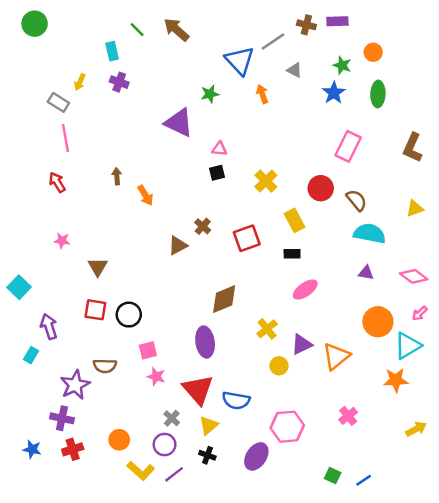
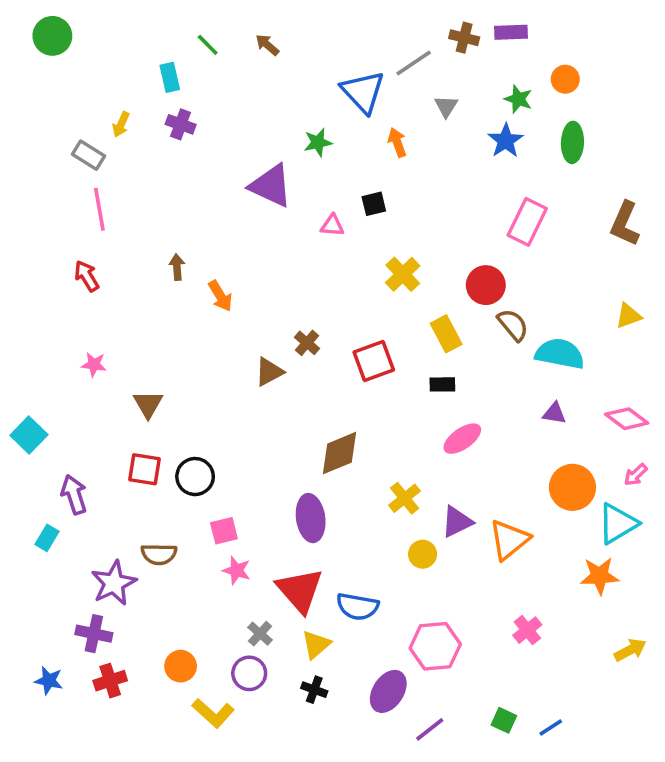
brown arrow: (176, 30) -> (267, 45), size x0.6
gray triangle: (294, 70) -> (446, 106), turned 35
black square: (217, 173) -> (374, 204), moved
brown semicircle: (356, 200) -> (513, 325), moved
purple line: (174, 474) -> (430, 729), moved

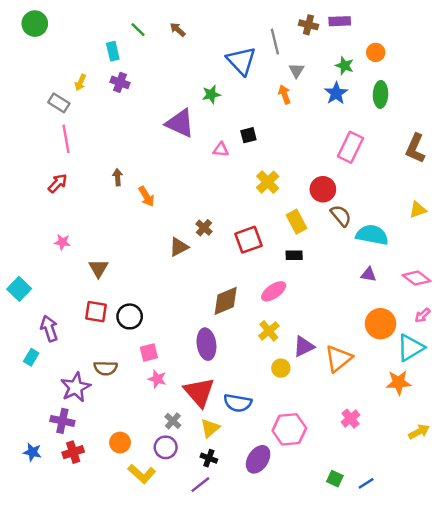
gray line: (414, 63) -> (275, 42), turned -70
orange arrow: (397, 142) -> (284, 94), moved
red arrow: (87, 276) -> (58, 183), turned 75
pink ellipse: (462, 439) -> (274, 291), moved
purple line: (430, 729) -> (200, 485), moved

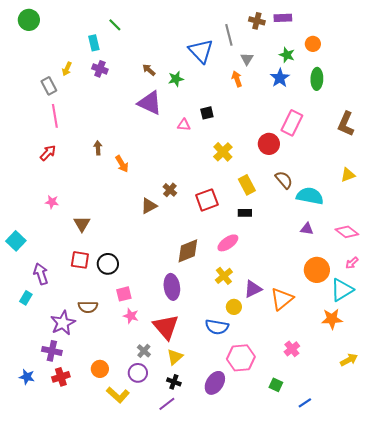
brown arrow: (178, 30) -> (149, 70), moved
gray rectangle: (59, 103) -> (49, 86), turned 30
red circle: (323, 189) -> (269, 144), moved
blue semicircle: (238, 403) -> (217, 327), moved
green square: (335, 479) -> (276, 385), moved

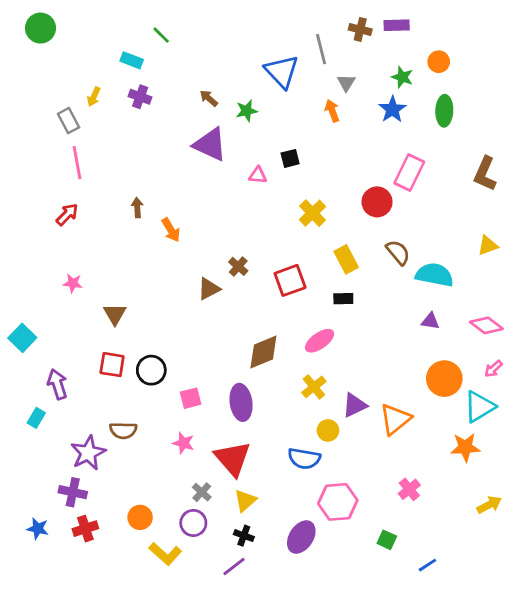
cyan rectangle: (94, 43) -> (132, 60), turned -56
pink square: (124, 294) -> (191, 398), moved

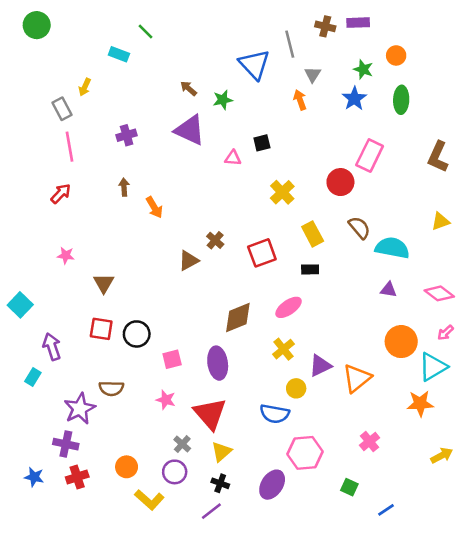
purple cross: (140, 97) -> (127, 135), moved, turned -36

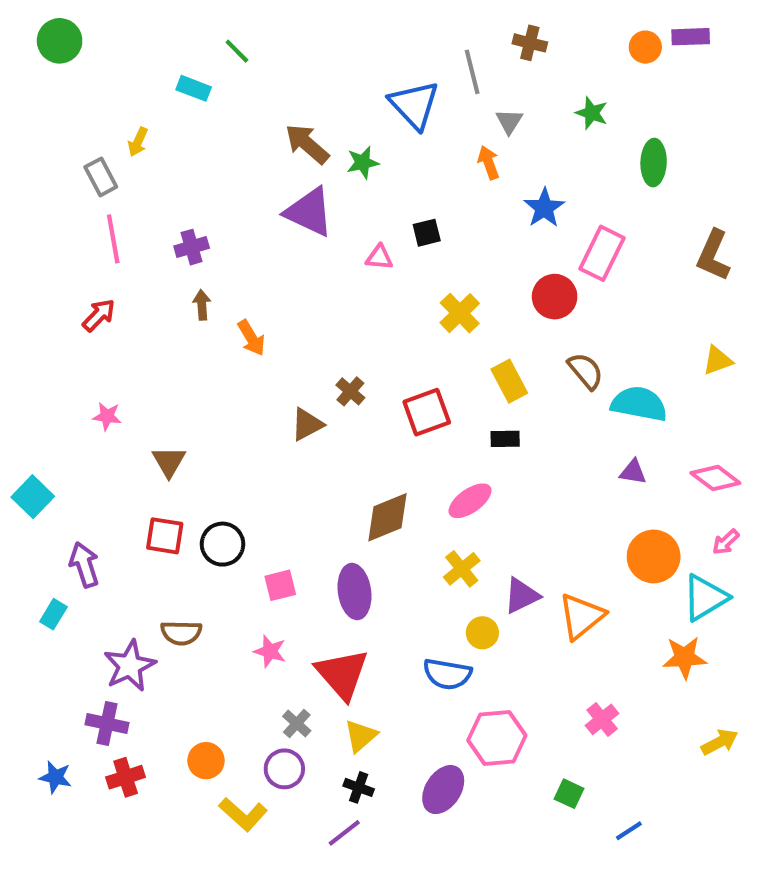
purple rectangle: (358, 23) -> (691, 37), moved
orange circle: (396, 55) -> (645, 47), moved
brown arrow: (189, 88) -> (307, 144), size x1.6
blue star: (354, 99) -> (544, 208), moved
purple cross: (127, 135) -> (192, 247), moved

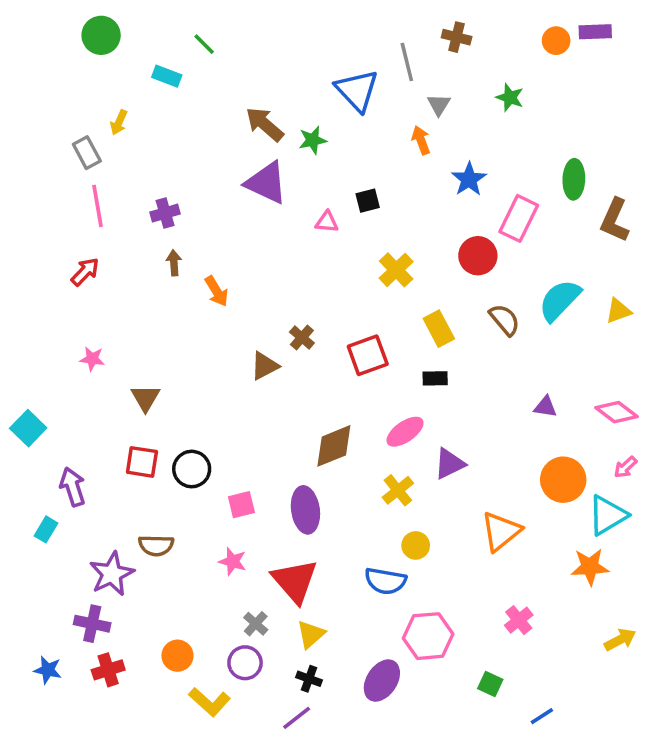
green circle: (60, 41) -> (101, 35), moved
green ellipse: (654, 163) -> (574, 179), moved
cyan semicircle: (639, 404) -> (560, 300), moved, turned -57
purple triangle: (522, 596) -> (449, 464), moved

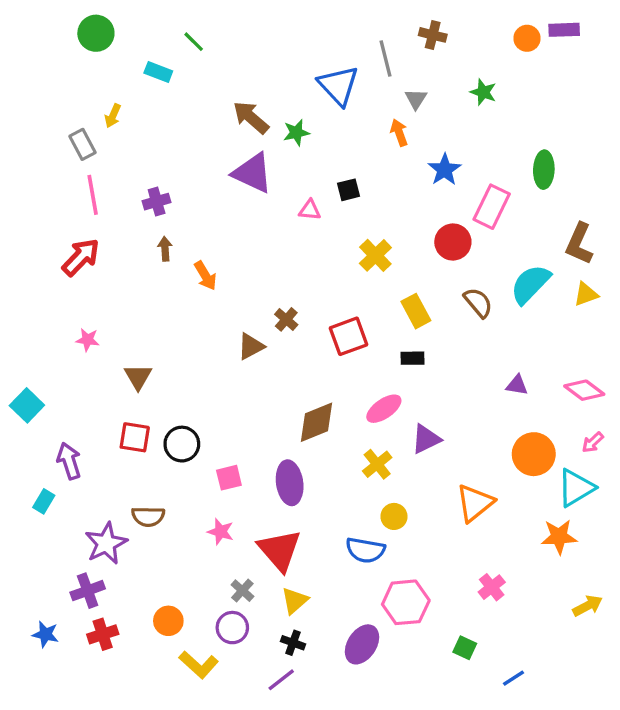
brown L-shape: (615, 220) -> (579, 244), moved
red arrow: (85, 272) -> (81, 257), size x1.4
purple cross: (92, 624) -> (88, 591), turned -32

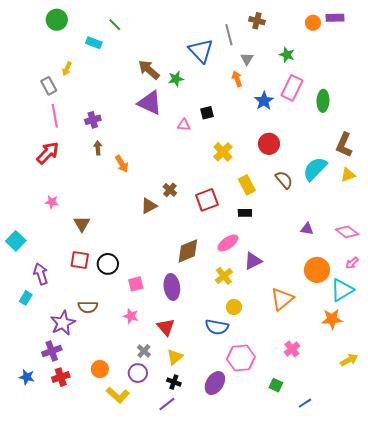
pink rectangle: (492, 207) -> (292, 88), moved
red triangle: (279, 550) -> (166, 327), size x0.7

